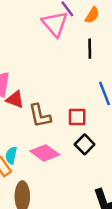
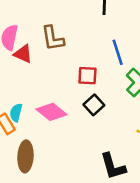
brown L-shape: (40, 116) -> (53, 38), moved

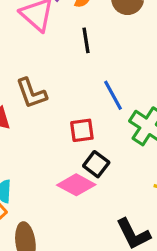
pink diamond: (51, 112) -> (76, 185), moved

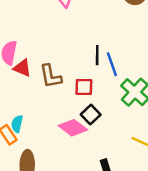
black line: (86, 40) -> (97, 55), moved
brown L-shape: (31, 93) -> (51, 76), moved

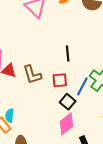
blue line: (112, 64) -> (82, 86), moved, turned 54
pink diamond: (73, 128) -> (66, 124), moved, turned -70

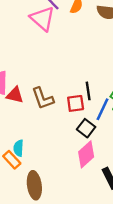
black line: (68, 54) -> (88, 91), moved

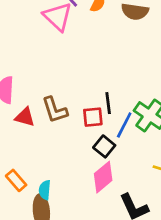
red triangle: (15, 95) -> (25, 117), moved
cyan semicircle: (19, 148) -> (45, 190), moved

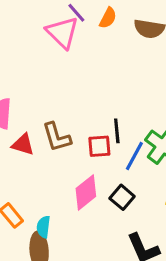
black square: (104, 146) -> (122, 197), moved
pink diamond: (103, 177) -> (86, 192), moved

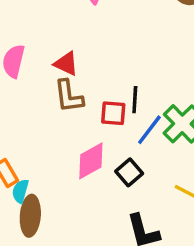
red triangle: (23, 144) -> (66, 64), moved
cyan semicircle: (43, 227) -> (20, 191), moved

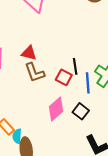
red square: (113, 113) -> (64, 77), turned 35
blue line: (149, 130) -> (88, 83), turned -30

